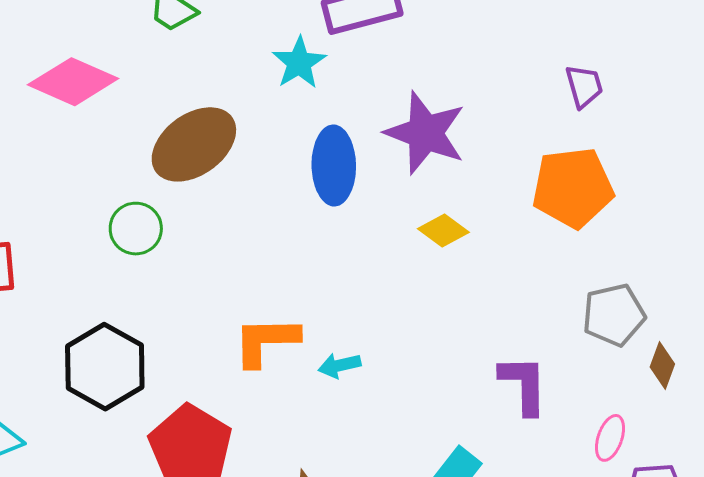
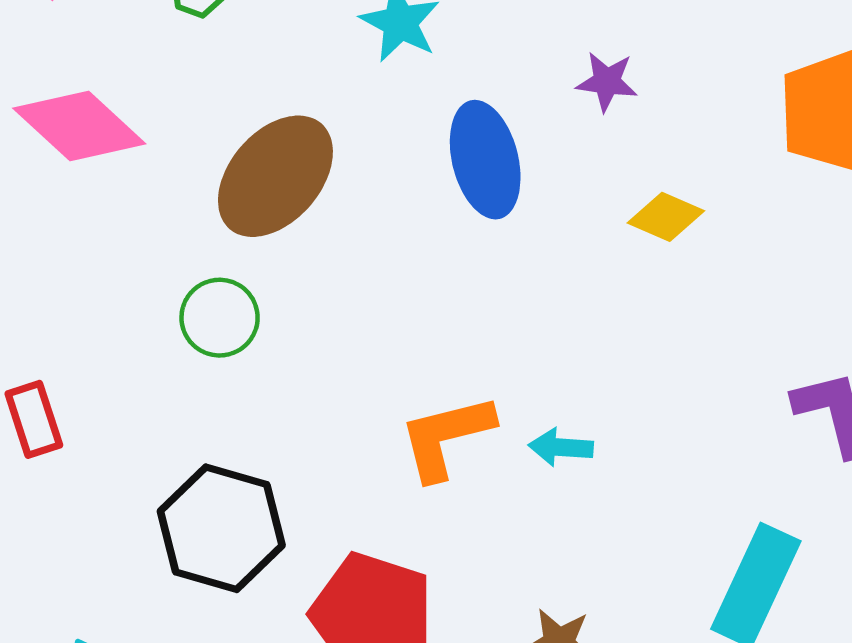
pink diamond: (73, 82) -> (79, 126), turned 32
purple star: (425, 133) -> (607, 82), size x0.5
cyan arrow: (339, 365) -> (561, 447), turned 30

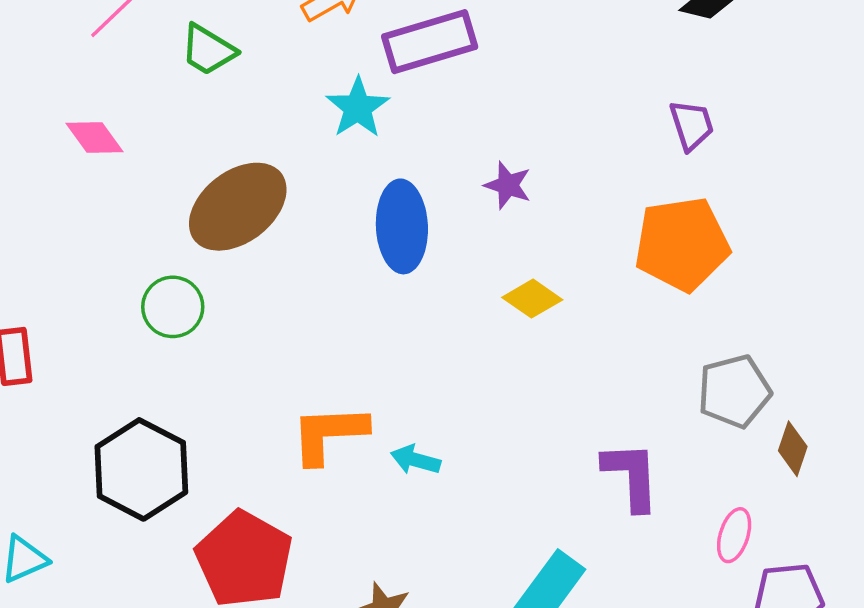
pink diamond: (79, 126) -> (94, 138), size x0.6

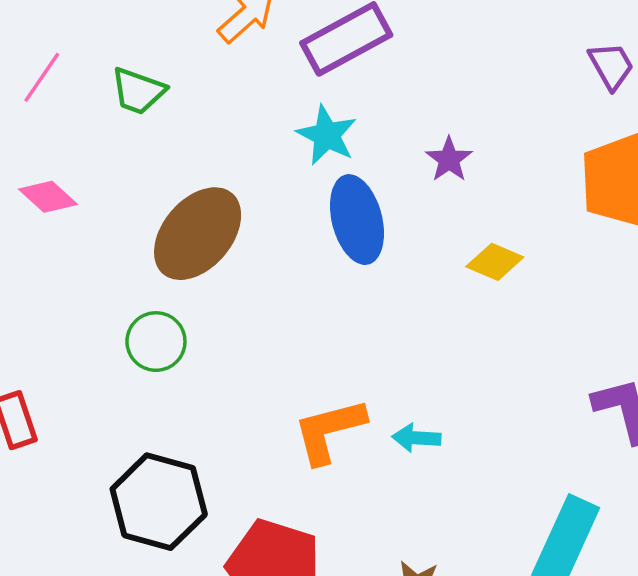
cyan star: (358, 108) -> (327, 135), moved
purple star: (508, 185) -> (449, 159), turned 30

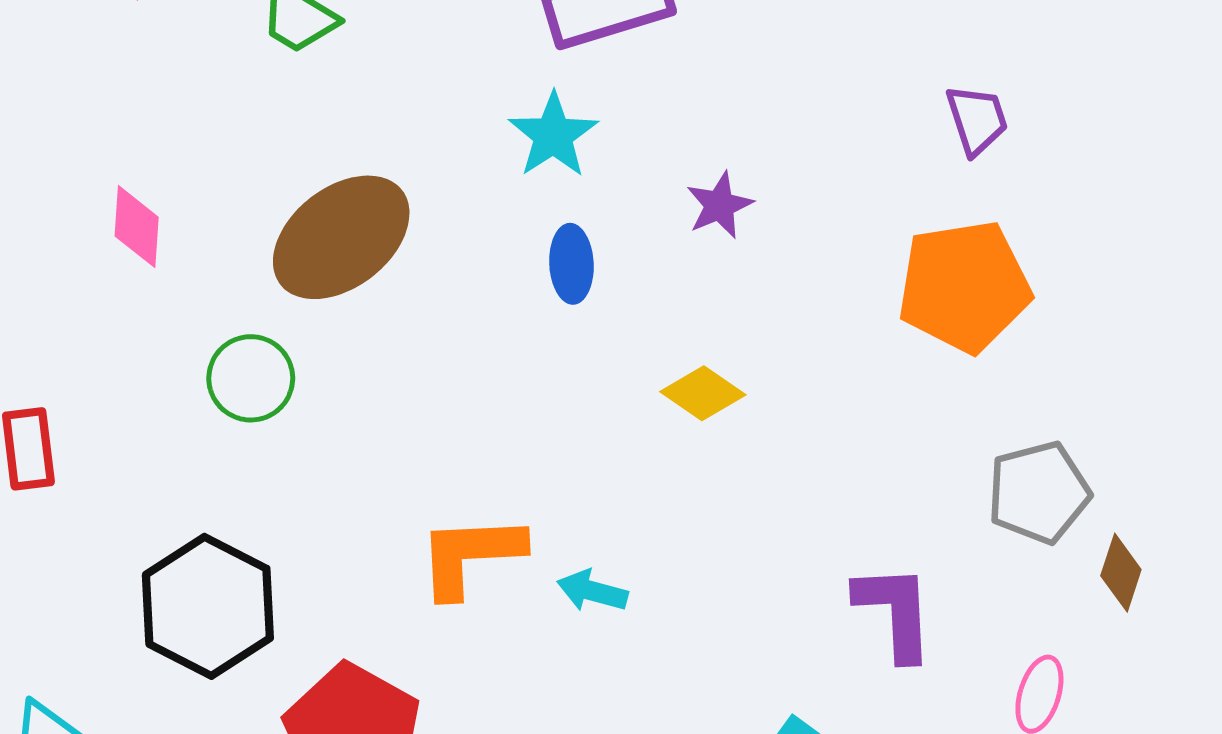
pink diamond: (48, 197) -> (137, 227), moved, turned 40
blue ellipse: (357, 220) -> (571, 264), size x0.6
yellow diamond: (495, 262) -> (703, 393), moved

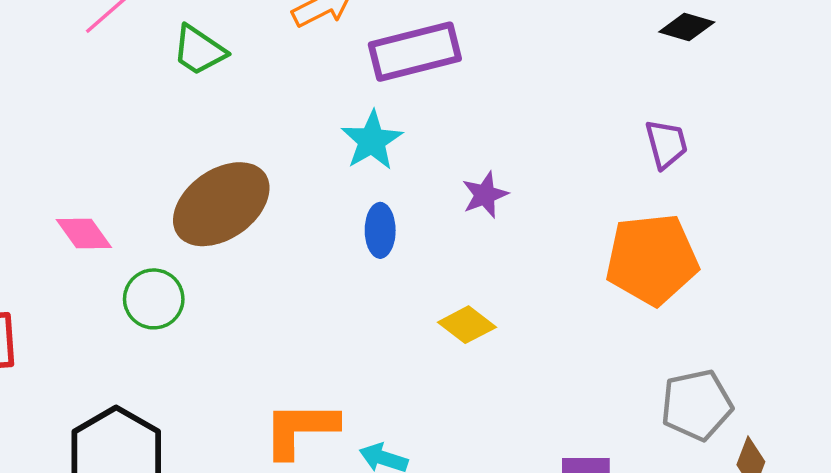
pink diamond: (137, 227) -> (84, 234), moved, turned -42

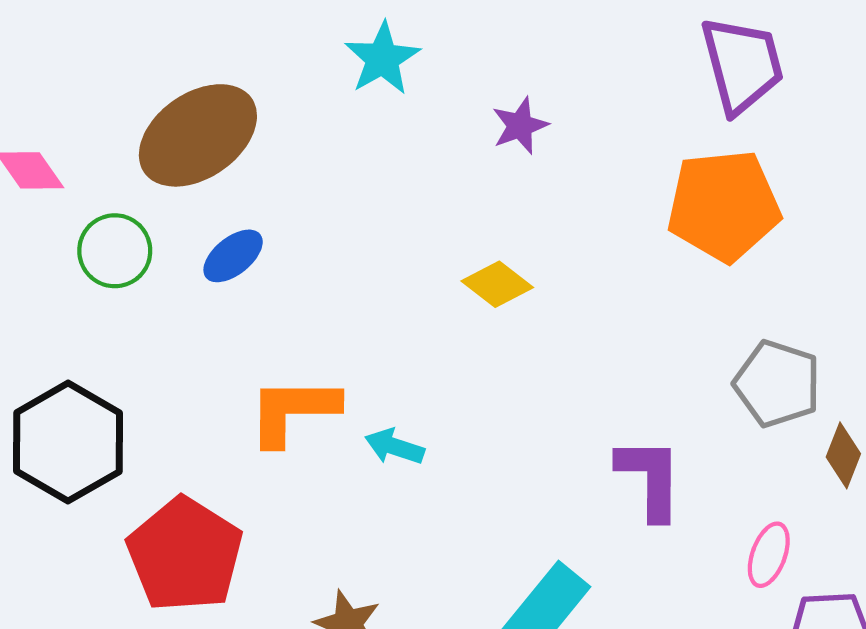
purple trapezoid: (666, 144) -> (742, 65), size x1.6
blue ellipse: (380, 230) -> (233, 256), moved, turned 51
gray pentagon: (697, 405) -> (777, 384), turned 30

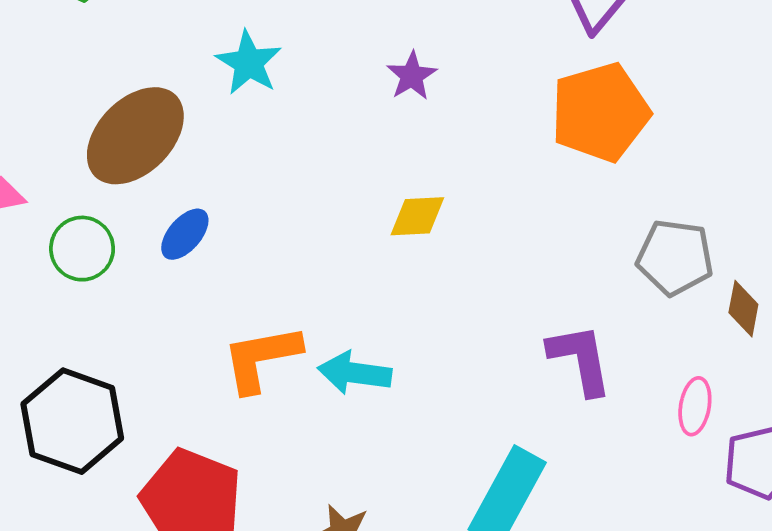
cyan star: (382, 59) -> (249, 63), moved
yellow diamond: (497, 284) -> (417, 216), turned -30
cyan arrow: (394, 447) -> (355, 373), size x1.4

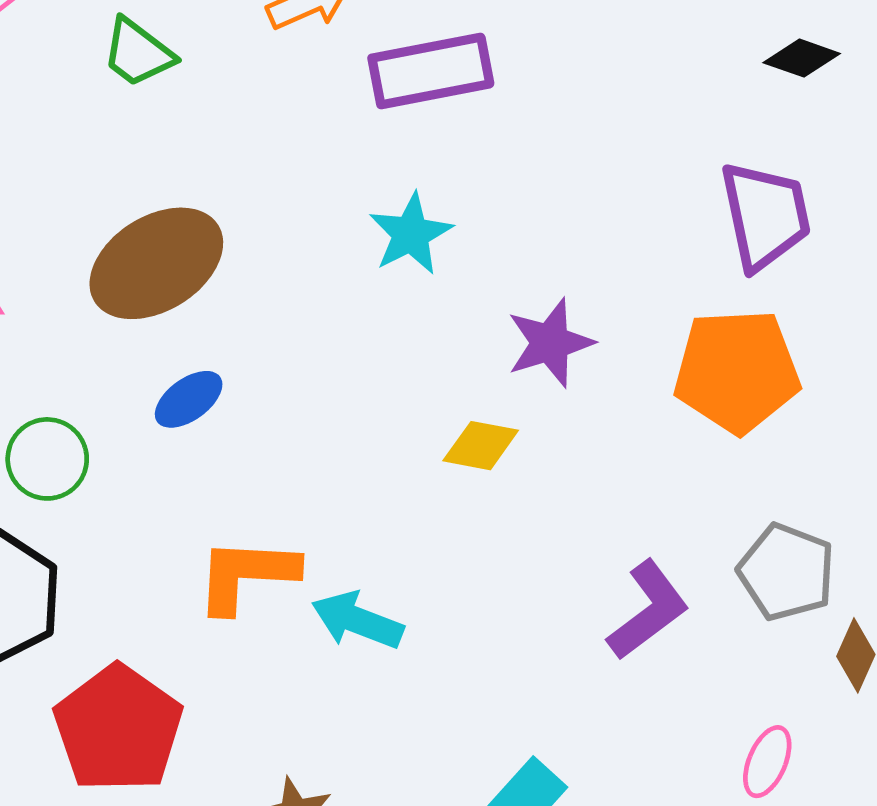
cyan star: (249, 63) -> (411, 234), moved
purple star: (412, 76) -> (550, 343), moved, size x1.4
green circle: (82, 249) -> (47, 459), moved
purple L-shape: (580, 359) -> (648, 610), moved, turned 50

